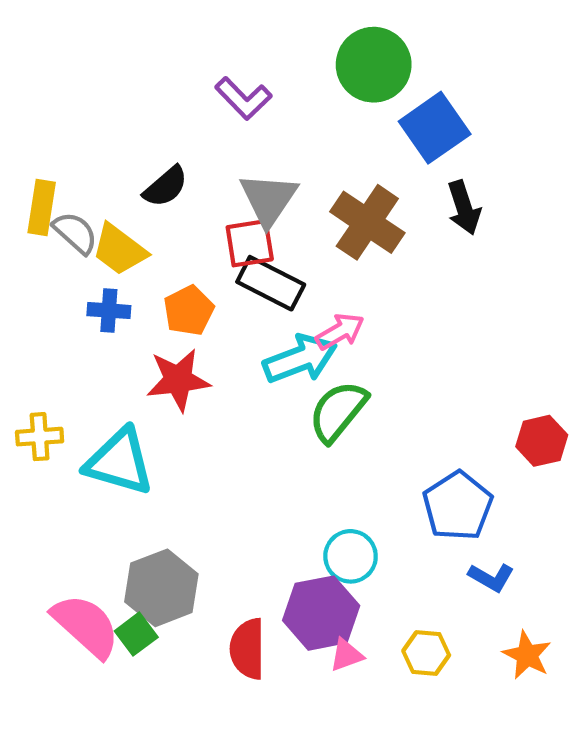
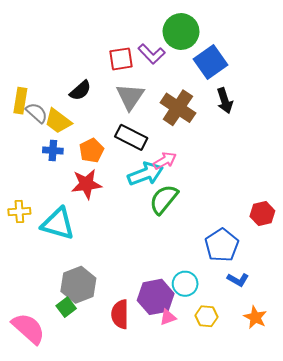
purple L-shape: (243, 98) -> (152, 54), moved
red square: (250, 243) -> (121, 59), moved
cyan circle: (351, 556) -> (185, 284), moved
pink semicircle: (86, 626) -> (28, 328), moved

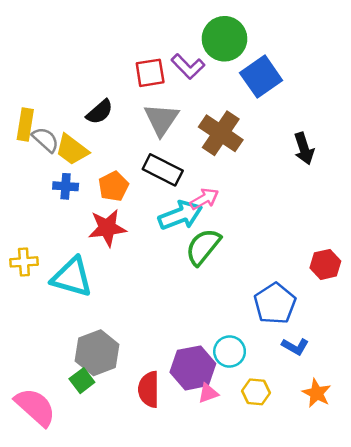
black arrow: (225, 101) -> (304, 148), moved

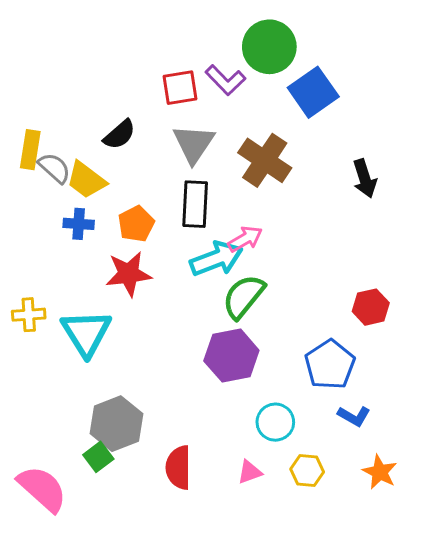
black rectangle: (163, 170) -> (195, 204), turned 66
red hexagon: (325, 264) -> (371, 307), moved
cyan triangle: (72, 277) -> (86, 333), turned 42
purple hexagon: (193, 368) -> (231, 356), moved

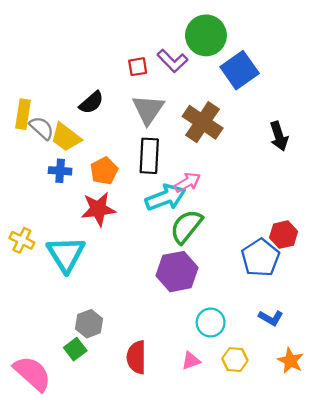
red square: (180, 88) -> (138, 67), size x0.7
yellow cross: (29, 315) -> (22, 240), turned 30
blue pentagon: (330, 365) -> (260, 258), moved
gray hexagon: (116, 424) -> (89, 324), size x0.7

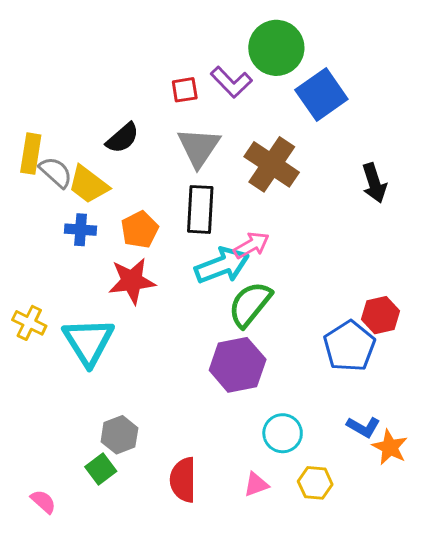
orange star: (290, 361) -> (390, 447), moved
pink semicircle: (32, 373) -> (43, 502), size x0.5

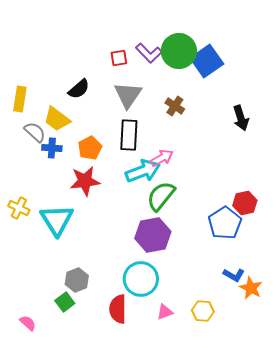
green circle: (276, 48) -> (179, 51), moved
brown cross: (272, 164) -> (175, 106), size x0.6
gray semicircle: (56, 172) -> (35, 132), moved
cyan circle: (283, 433) -> (141, 279), moved, size x1.4

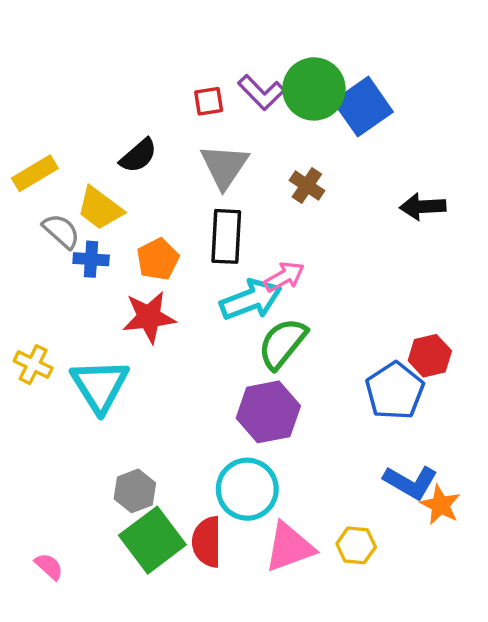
yellow rectangle: (20, 99) -> (35, 173), turned 50
black arrow: (241, 118) -> (423, 207), turned 105
blue L-shape: (234, 275) -> (410, 482), size x1.4
green square: (65, 302) -> (152, 540), moved, size x1.8
pink triangle: (165, 312) -> (289, 547), size x1.8

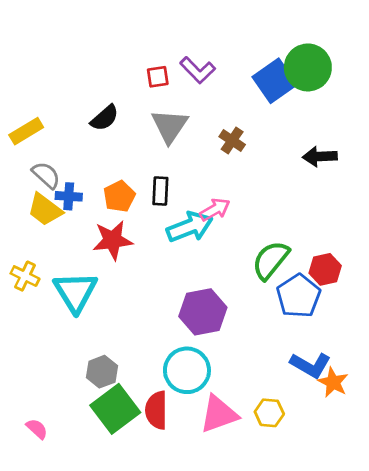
green circle: (314, 89) -> (308, 67), moved
yellow trapezoid: (100, 208) -> (45, 210), moved
black rectangle: (226, 236) -> (160, 191), moved, size x0.7
green semicircle: (282, 343) -> (271, 260), moved

